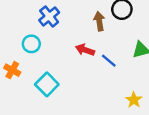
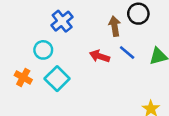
blue line: (109, 61) -> (127, 52), moved
cyan square: (47, 84) -> (57, 79), moved

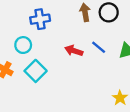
blue cross: (62, 21) -> (40, 19), turned 30
brown arrow: (115, 26) -> (85, 12), moved

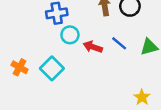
cyan circle: (23, 45) -> (70, 35), moved

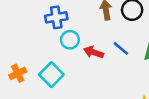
orange cross: (20, 67) -> (18, 73), turned 35

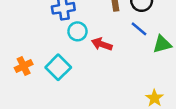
blue line: (121, 48) -> (139, 29), moved

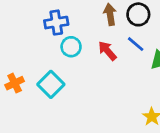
red arrow: (102, 44) -> (107, 51), moved, turned 30

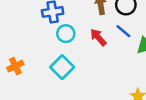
cyan square: (51, 84) -> (62, 67), moved

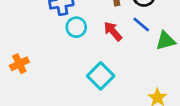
cyan square: (62, 67) -> (101, 76), moved

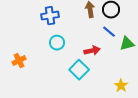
cyan circle: (76, 27) -> (57, 43), moved
red arrow: (113, 31) -> (92, 51), moved, turned 119

